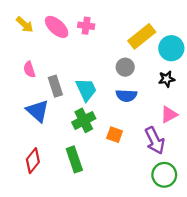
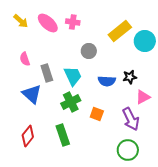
gray circle: (125, 67) -> (89, 51), moved
black star: (167, 79) -> (130, 77), moved
green circle: (164, 175) -> (128, 150), moved

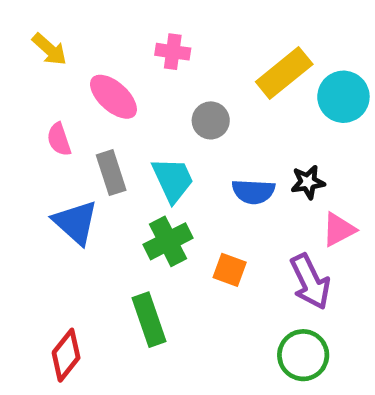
pink ellipse: (48, 23) -> (113, 97), moved
red diamond: (28, 136) -> (66, 355), moved

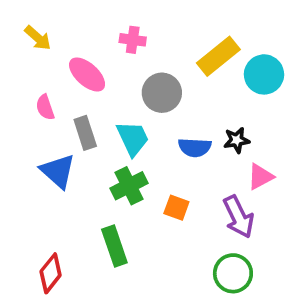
gray circle: (211, 120) -> (162, 93), size x1.4

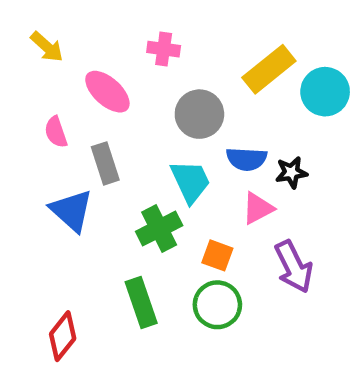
cyan trapezoid: (133, 138) -> (190, 181), moved
blue semicircle: (195, 147) -> (247, 159), moved
pink triangle: (260, 177) -> (258, 208), moved
green circle: (233, 273) -> (217, 305), moved

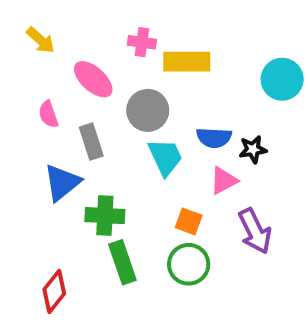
yellow rectangle: (269, 69) -> (187, 62), moved, turned 39
gray circle: (199, 114) -> (148, 110), moved
blue triangle: (72, 211) -> (62, 182), turned 39
green cross: (159, 229) -> (105, 216), moved, turned 30

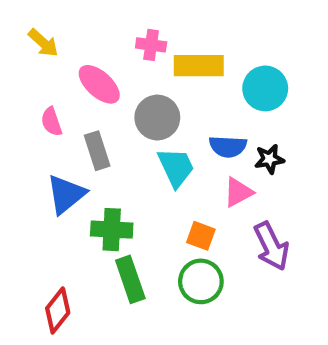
cyan circle: (282, 79) -> (265, 88), moved

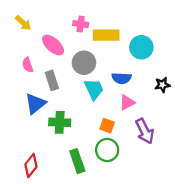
black star: (269, 159) -> (162, 85), moved
green rectangle: (130, 279) -> (77, 161), moved

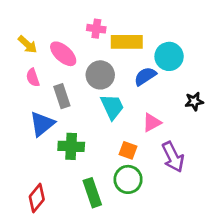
yellow arrow: (23, 23) -> (27, 45), moved
blue semicircle: (121, 78) -> (145, 76), moved, turned 144

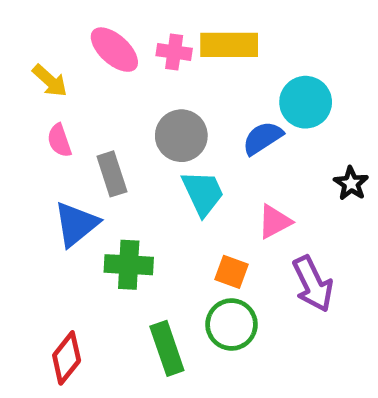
yellow rectangle: (127, 42) -> (229, 45), moved
pink ellipse: (63, 54) -> (114, 50), moved
black star: (194, 101) -> (351, 183), turned -30

